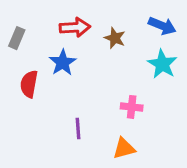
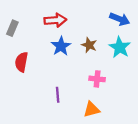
brown star: (115, 38) -> (89, 45), moved
blue star: (63, 63) -> (61, 46), moved

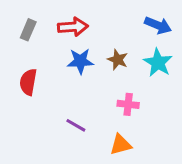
gray rectangle: (12, 28) -> (28, 30), moved
blue star: (61, 46) -> (80, 61), turned 30
purple line: (58, 95) -> (76, 125), turned -56

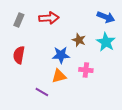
blue star: (80, 61) -> (61, 55), moved
purple line: (76, 125) -> (42, 92), moved
orange triangle: (121, 145) -> (59, 76), moved

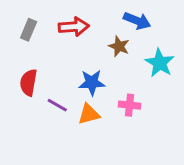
blue arrow: (106, 17) -> (137, 21), moved
brown star: (79, 40) -> (119, 46), moved
purple line: (42, 92) -> (57, 105), moved

